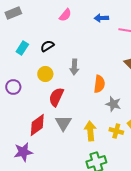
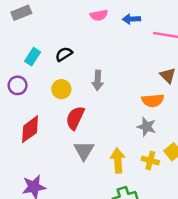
pink semicircle: (65, 15) -> (99, 15), moved, turned 40
orange semicircle: (99, 84) -> (153, 100), moved, turned 78
purple circle: (13, 87) -> (18, 85), moved
red diamond: (37, 125) -> (30, 129), moved

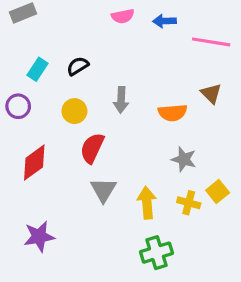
orange semicircle: (153, 100) -> (173, 113), moved

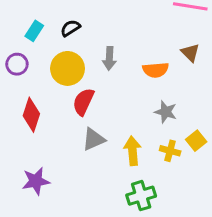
yellow circle: (74, 111) -> (68, 68), size x1.5
red diamond: (34, 163) -> (31, 115), turned -36
gray triangle: (103, 190) -> (94, 139), turned 35

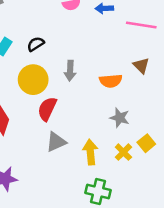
yellow cross: (170, 151) -> (123, 152), turned 30
green cross: (141, 196) -> (98, 191), turned 30

